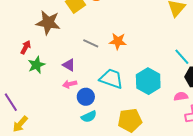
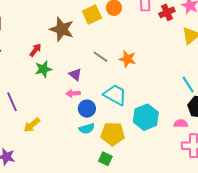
cyan hexagon: (148, 81) -> (146, 117), moved
yellow pentagon: (130, 120) -> (113, 134), moved
yellow arrow: (20, 124) -> (32, 125), moved

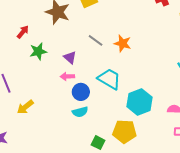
red arrow: (36, 50) -> (23, 32), moved
yellow pentagon: (113, 134) -> (124, 131), moved

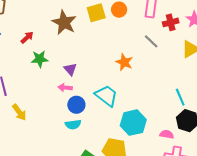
gray line: (96, 40) -> (151, 41), moved
yellow arrow: (25, 107) -> (19, 112), turned -96

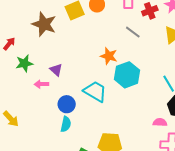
pink arrow: (65, 88) -> (41, 84), moved
cyan hexagon: (133, 123) -> (127, 75), moved
cyan semicircle: (73, 124) -> (66, 124), turned -63

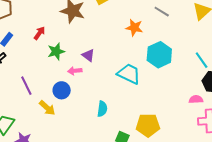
orange star: (109, 56) -> (134, 28), moved
blue circle: (67, 104) -> (62, 90), moved

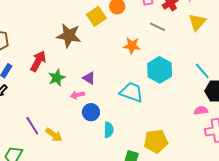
red arrow: (39, 33) -> (38, 61), size x1.5
purple line: (26, 86) -> (32, 126), moved
blue circle: (62, 90) -> (91, 112), moved

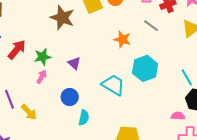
red arrow: (38, 61) -> (17, 50), moved
pink arrow: (77, 95) -> (42, 77), moved, turned 120

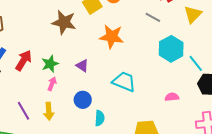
orange star: (122, 39) -> (112, 37), moved, size x1.4
cyan hexagon: (145, 68) -> (171, 49), moved
yellow arrow: (29, 112) -> (49, 111), moved, turned 48
pink semicircle: (178, 116) -> (172, 97), moved

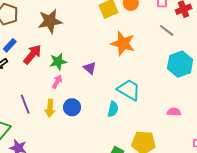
brown star: (64, 22) -> (50, 21), moved, turned -30
blue circle: (83, 100) -> (72, 107), moved
cyan semicircle: (100, 118) -> (113, 109), moved

